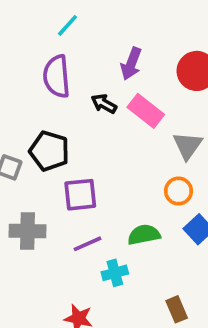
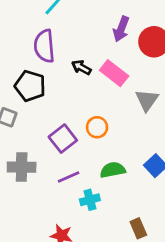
purple arrow: (131, 64) -> (121, 29), moved
black pentagon: (49, 151) -> (30, 86), moved
orange circle: (178, 191) -> (97, 127), moved
purple square: (80, 195) -> (63, 139), turned -32

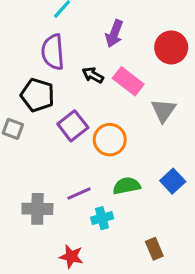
purple arrow: (121, 29) -> (114, 34), moved
orange circle: (97, 127) -> (110, 140), size x1.4
purple square: (63, 139) -> (73, 126), moved
gray cross: (22, 167) -> (37, 209), moved

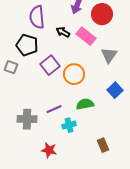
red circle: (171, 47) -> (102, 14), moved
blue square: (173, 181) -> (115, 90), moved

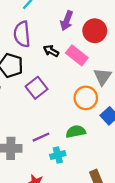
orange circle: (74, 74) -> (86, 98), moved

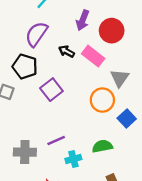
purple semicircle: (22, 34) -> (36, 34), turned 40
green semicircle: (76, 131) -> (102, 146), moved

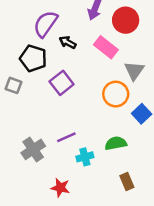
black arrow: (67, 51) -> (68, 42), moved
gray cross: (25, 152) -> (33, 149), turned -35

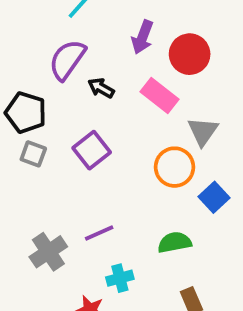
black pentagon: (33, 58) -> (26, 112), moved
gray square: (13, 85) -> (33, 154), moved
cyan cross: (85, 157) -> (120, 278), moved

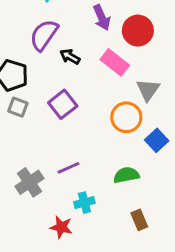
purple arrow: (143, 37) -> (102, 18), turned -45

